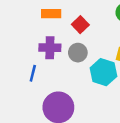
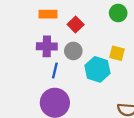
blue line: (33, 73) -> (55, 71), moved

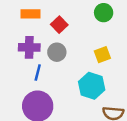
yellow square: (117, 53) -> (102, 55), turned -35
cyan hexagon: (97, 69) -> (92, 86), moved

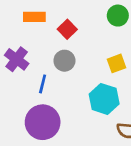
purple cross: (29, 47) -> (17, 59), moved, turned 36

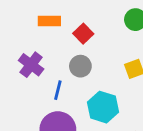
cyan hexagon: (104, 99) -> (103, 107), moved

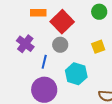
red square: (83, 34) -> (62, 22), size x1.6

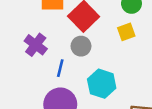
yellow square: (98, 47) -> (126, 32), moved

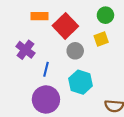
gray circle: (81, 46) -> (75, 51), moved

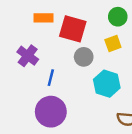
red square: (65, 26) -> (73, 29), turned -30
cyan hexagon: (81, 82) -> (107, 84), moved

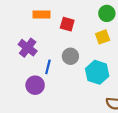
red square: (73, 29) -> (67, 24), size x0.6
gray circle: (84, 57) -> (70, 56), moved
purple circle: (51, 112) -> (35, 85), moved, size x0.7

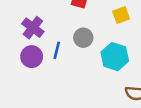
purple circle: (35, 85) -> (32, 57), moved

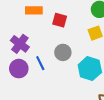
blue line: (57, 50) -> (40, 63), turned -40

